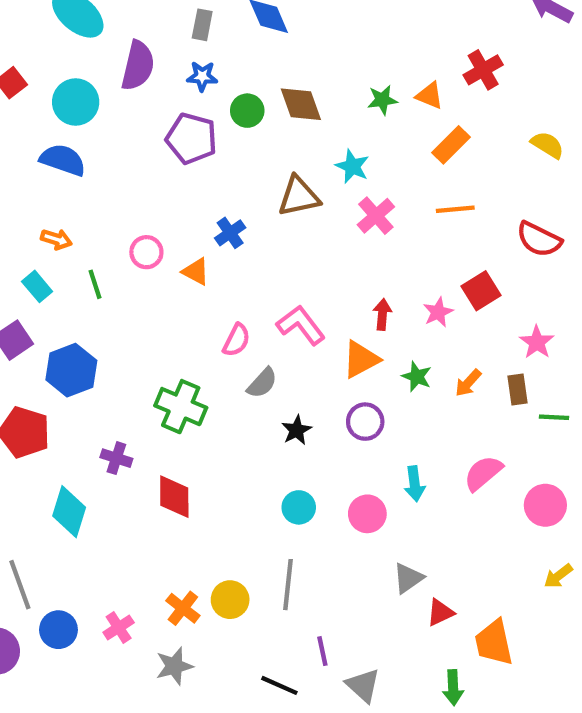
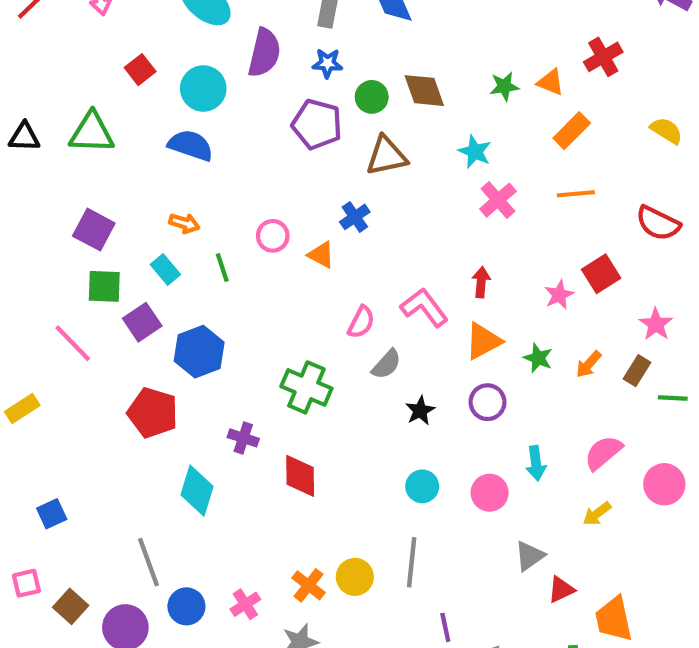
brown triangle: (299, 196) -> (386, 156), moved
red arrow: (382, 314) -> (481, 282), moved
brown rectangle: (517, 389) -> (637, 371), turned 40
yellow arrow: (558, 576) -> (597, 514), moved

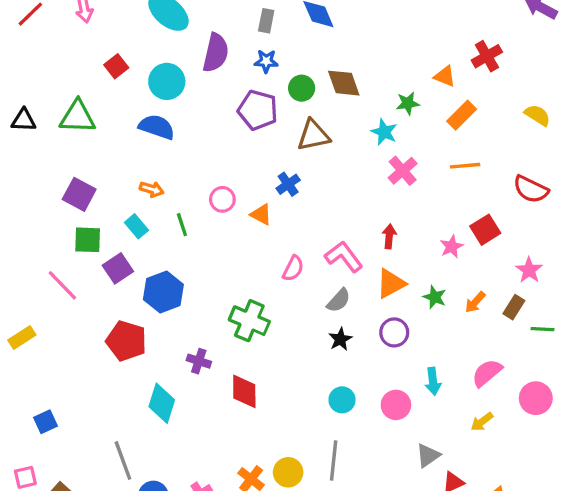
green star: (504, 86) -> (408, 103), moved
gray semicircle: (386, 364) -> (339, 300), moved

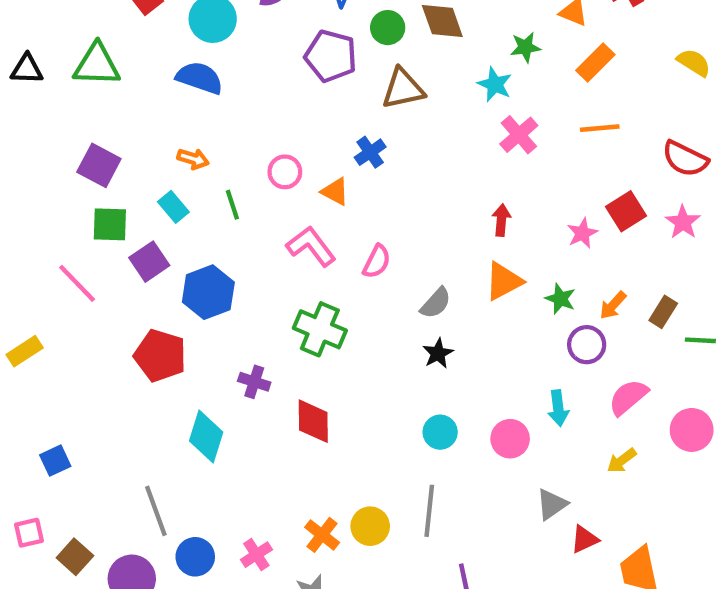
pink L-shape: (344, 257) -> (311, 246), moved
pink star: (529, 270) -> (683, 222), moved
purple circle: (394, 332) -> (587, 345), moved

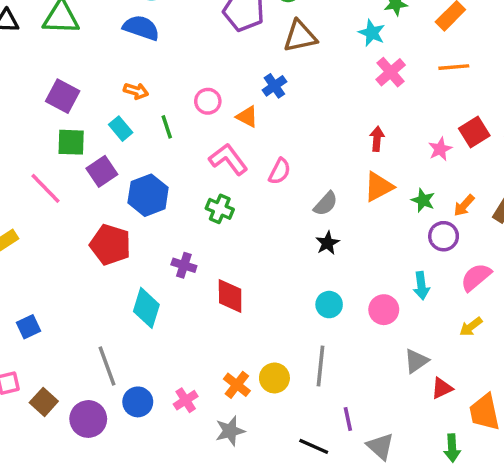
green cross: (320, 329) -> (220, 209), moved, size x0.7

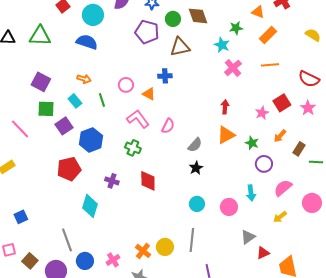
blue cross: (274, 86) -> (165, 76), turned 32
pink line: (46, 188) -> (20, 129), moved
orange arrow: (464, 205) -> (280, 136), moved
red pentagon: (110, 245) -> (69, 169), turned -30
red diamond: (230, 296) -> (148, 181), moved

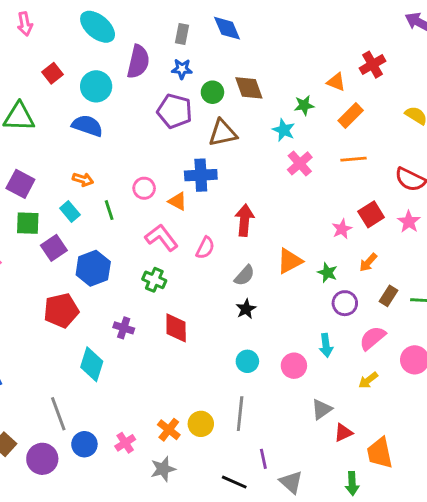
blue cross: (165, 76) -> (201, 175), size x1.5
red arrow: (225, 107) -> (244, 220), moved, size x1.5
brown rectangle: (299, 149) -> (388, 296), moved

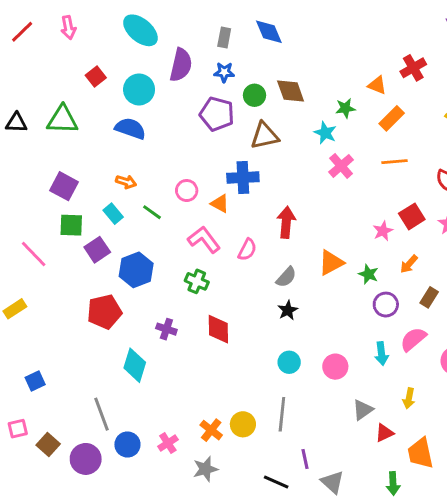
green line: (109, 210) -> (152, 212), turned -36
cyan arrow: (326, 345) -> (381, 354), moved
yellow arrow: (368, 380) -> (409, 398), moved, turned -42

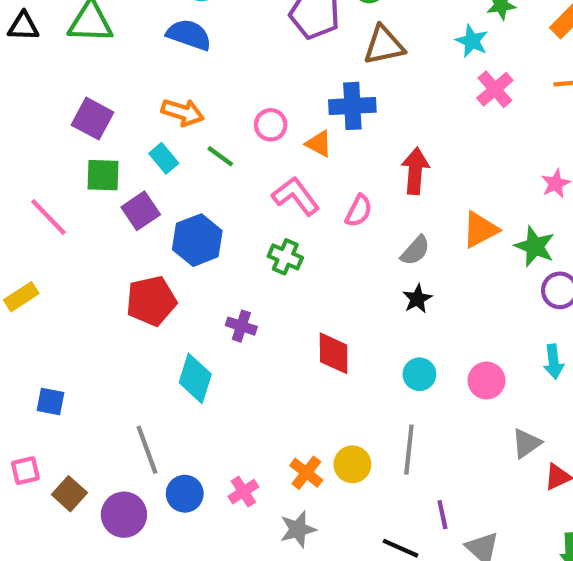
orange arrow: (126, 182) -> (183, 112), size x1.4
green star: (368, 274) -> (535, 246), size x1.4
red diamond: (218, 329) -> (334, 353), moved
blue square: (35, 381) -> (51, 401), turned 36

